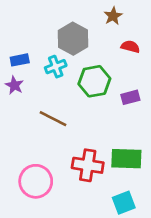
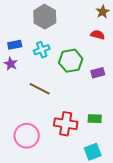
brown star: (113, 16) -> (103, 12), moved
gray hexagon: (73, 39) -> (45, 17), moved
green rectangle: (126, 159) -> (95, 119), size x0.6

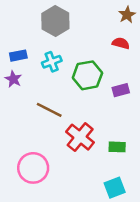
red cross: (66, 124) -> (80, 137), moved, turned 30

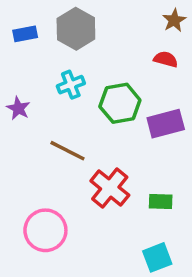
blue rectangle: (18, 56) -> (25, 34), moved
purple rectangle: (121, 90) -> (166, 124), size x1.5

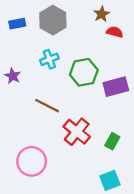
brown star: (174, 20) -> (102, 14), moved
red semicircle: (166, 59) -> (115, 32), moved
green rectangle: (161, 202) -> (112, 141), turned -63

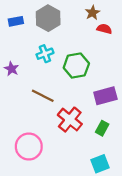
purple rectangle: (116, 87) -> (105, 96), moved

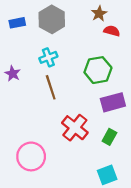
green hexagon: (76, 66) -> (98, 70), moved
brown line: (43, 96) -> (51, 87), moved, turned 45

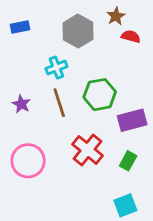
gray hexagon: (52, 19) -> (78, 31), moved
green hexagon: (98, 70) -> (100, 95), moved
purple star: (13, 73) -> (21, 104), moved
pink circle: (31, 156) -> (28, 161), moved

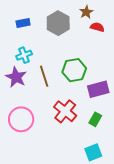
blue rectangle: (20, 27) -> (23, 23), moved
cyan cross: (56, 68) -> (24, 55), moved
purple star: (21, 104) -> (16, 77), size x1.5

